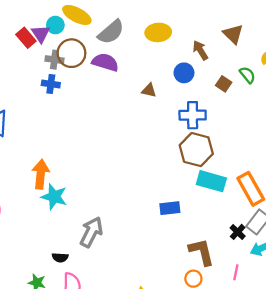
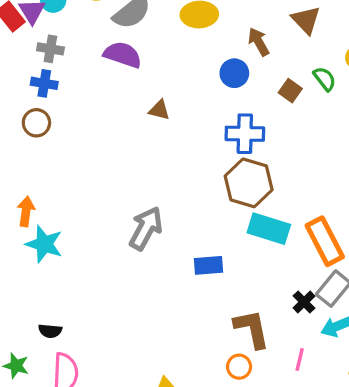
brown circle: (71, 53) -> (36, 123), moved, size x0.7
brown triangle: (149, 90) -> (159, 110), moved
orange arrow: (41, 174) -> (26, 211), size x0.7
gray arrow: (91, 232) -> (146, 228), moved

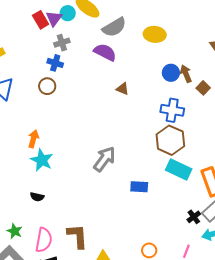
brown arrow: (259, 42) -> (186, 74), moved
gray cross: (50, 49) -> (62, 43), turned -35
brown L-shape: (252, 329) -> (77, 236), moved
black semicircle: (50, 331) -> (37, 197), moved

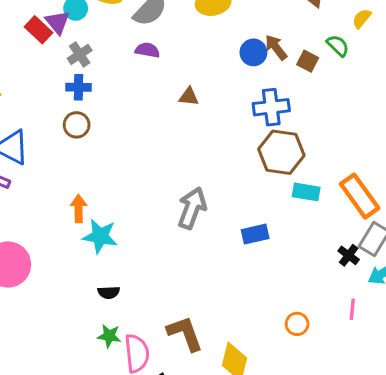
purple semicircle: (105, 52) -> (147, 50), size x0.7
cyan rectangle: (179, 170) -> (306, 192), size x0.7
green star: (15, 231) -> (109, 336), moved

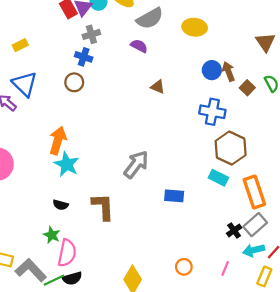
brown hexagon: (281, 152) -> (231, 148), moved
orange arrow: (79, 209) -> (58, 141), size x1.4
brown L-shape: (185, 333) -> (103, 207), moved

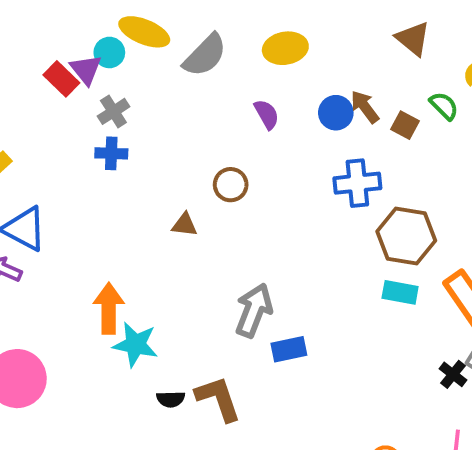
purple semicircle: (139, 46) -> (267, 114), moved, turned 49
brown circle: (74, 82) -> (231, 185), moved
brown triangle: (158, 87) -> (185, 225), moved
blue rectangle: (174, 196) -> (289, 349), moved
black semicircle: (61, 205) -> (171, 399), moved

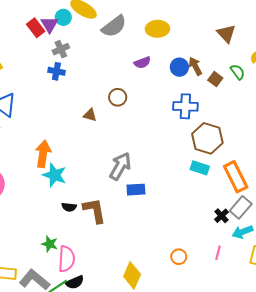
purple semicircle: (267, 114) -> (142, 63), turned 91

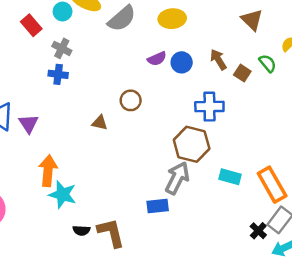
purple triangle: (49, 25) -> (29, 124), moved
gray cross: (61, 49) -> (62, 48), turned -35
blue circle: (179, 67) -> (182, 62), moved
brown hexagon: (207, 138) -> (192, 144), moved
gray arrow: (120, 166) -> (177, 178), moved

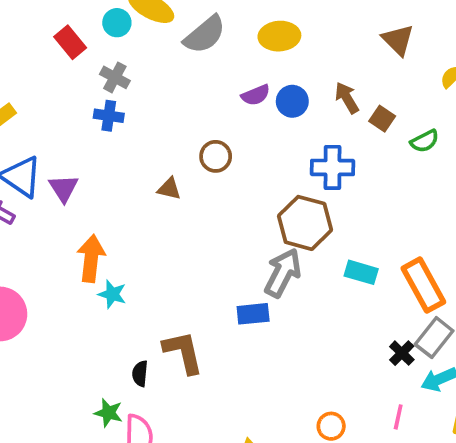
green semicircle: (268, 63) -> (425, 141), moved, turned 102
cyan star: (63, 195) -> (112, 294), size x0.7
black semicircle: (81, 230) -> (140, 374), moved, turned 91

